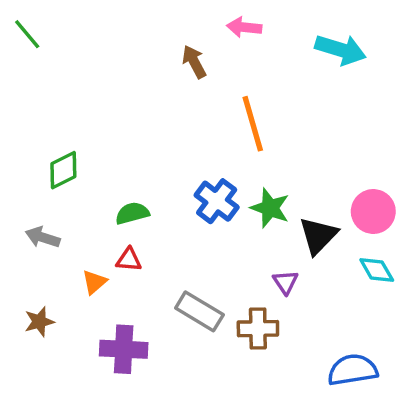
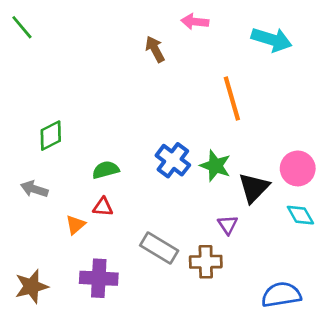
orange line: (253, 124) -> (232, 98), moved
brown star: (39, 322) -> (32, 286), moved, size x1.4

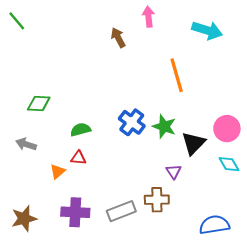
pink arrow: (195, 22) -> (148, 17), turned 78
green diamond: (51, 136) -> (39, 103), turned 30
gray rectangle: (159, 248) -> (121, 211), moved, turned -52

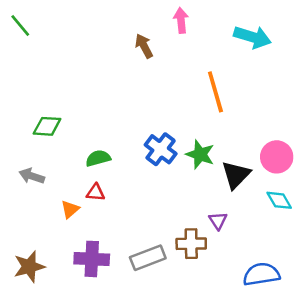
purple triangle: (174, 171) -> (218, 221), moved

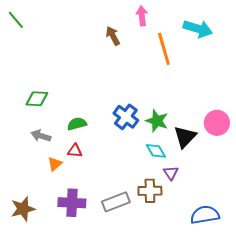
orange line: (215, 92) -> (164, 49), moved
gray arrow: (32, 176) -> (41, 136), moved
cyan diamond: (279, 200) -> (156, 151), moved

